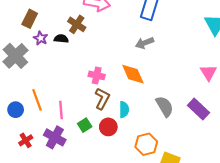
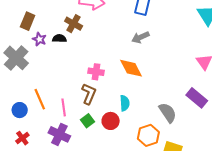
brown L-shape: (102, 99) -> (89, 94), moved
gray semicircle: (165, 106) -> (168, 113), moved
red cross: (26, 140) -> (22, 138), moved

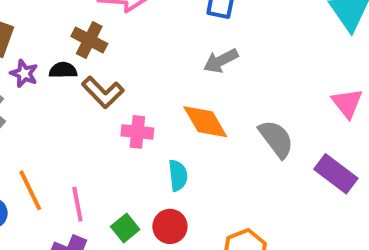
brown L-shape: (89, 94) -> (103, 92), moved, turned 115
cyan semicircle: (125, 103) -> (178, 175), moved
gray semicircle: (168, 113) -> (276, 139), moved

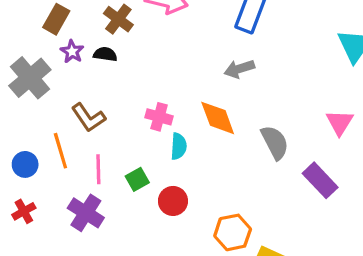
brown cross: (89, 40) -> (118, 19), moved
brown L-shape: (103, 92) -> (88, 117), moved
cyan semicircle: (178, 175) -> (179, 146), moved
green square: (125, 228) -> (137, 179), moved

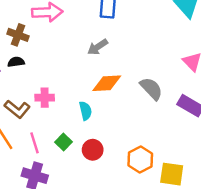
gray arrow: (239, 69) -> (98, 47), moved
pink cross: (159, 117) -> (45, 98), moved
orange diamond: (218, 118) -> (107, 83), turned -56

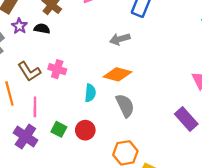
gray semicircle: (151, 89) -> (125, 106), moved
green square: (64, 142) -> (59, 129), moved, turned -35

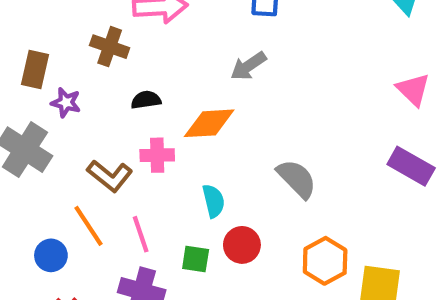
black semicircle: (42, 29) -> (146, 100), moved
orange diamond: (117, 74) -> (209, 123), moved
cyan semicircle: (90, 93) -> (213, 201), moved

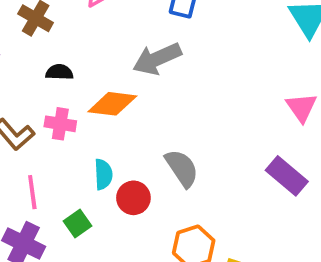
gray arrow: (248, 66) -> (157, 59), size x1.4
red circle: (242, 245) -> (133, 198), moved
green square: (196, 259) -> (78, 224), turned 36

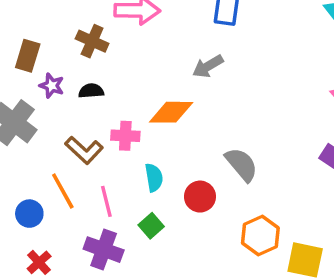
gray arrow: (157, 59) -> (208, 66), size x0.7
black semicircle: (59, 72) -> (91, 91), moved
cyan semicircle: (103, 174) -> (154, 178), moved

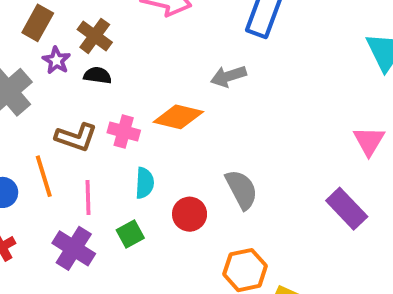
brown cross: (92, 41) -> (95, 36), moved
brown L-shape: (84, 150) -> (76, 137), turned -36

